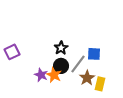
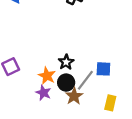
orange star: (54, 75) -> (47, 76), moved
brown star: (87, 78) -> (74, 96), moved

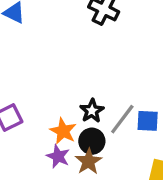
gray line: (85, 80) -> (122, 119), moved
brown star: (74, 96) -> (88, 161), moved

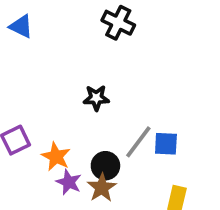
black star: (92, 111) -> (96, 98), moved, turned 30
orange star: (63, 131) -> (56, 157), moved

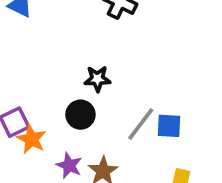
orange star: (56, 157) -> (31, 139), moved
black circle: (105, 166) -> (80, 115), moved

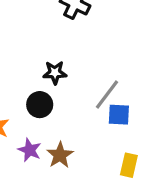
gray line: (141, 124) -> (107, 95), moved

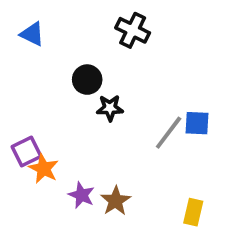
black circle: (40, 105) -> (87, 80), moved
blue square: (119, 115) -> (197, 123), moved

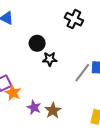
black cross: (133, 30) -> (74, 19), moved

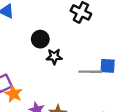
gray line: (82, 73) -> (90, 72), turned 54

